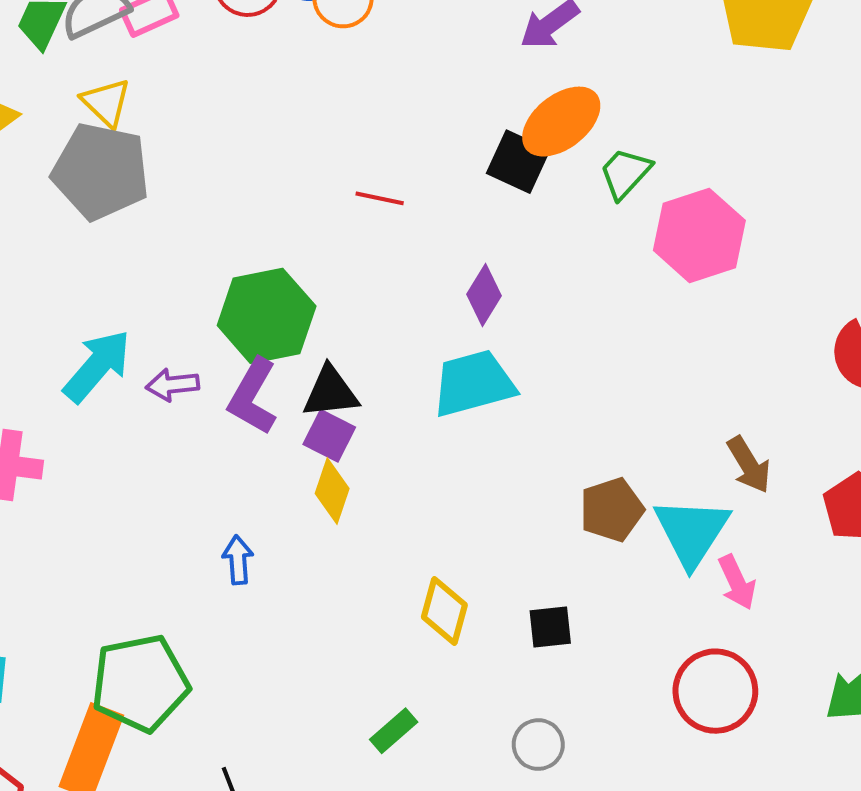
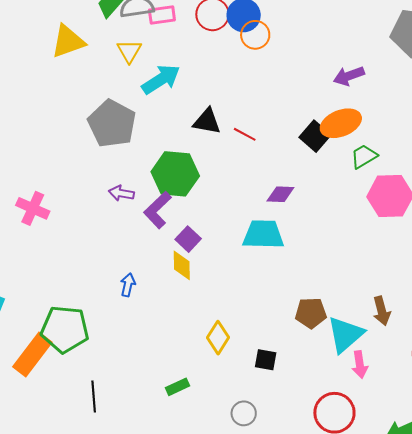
gray pentagon: (101, 171) -> (112, 124), moved
purple diamond: (484, 295) -> (280, 194), turned 44
cyan arrow: (97, 366) -> (161, 79), moved
black triangle: (331, 392) -> (207, 121), moved
yellow diamond: (332, 491) -> (182, 265), turned -36

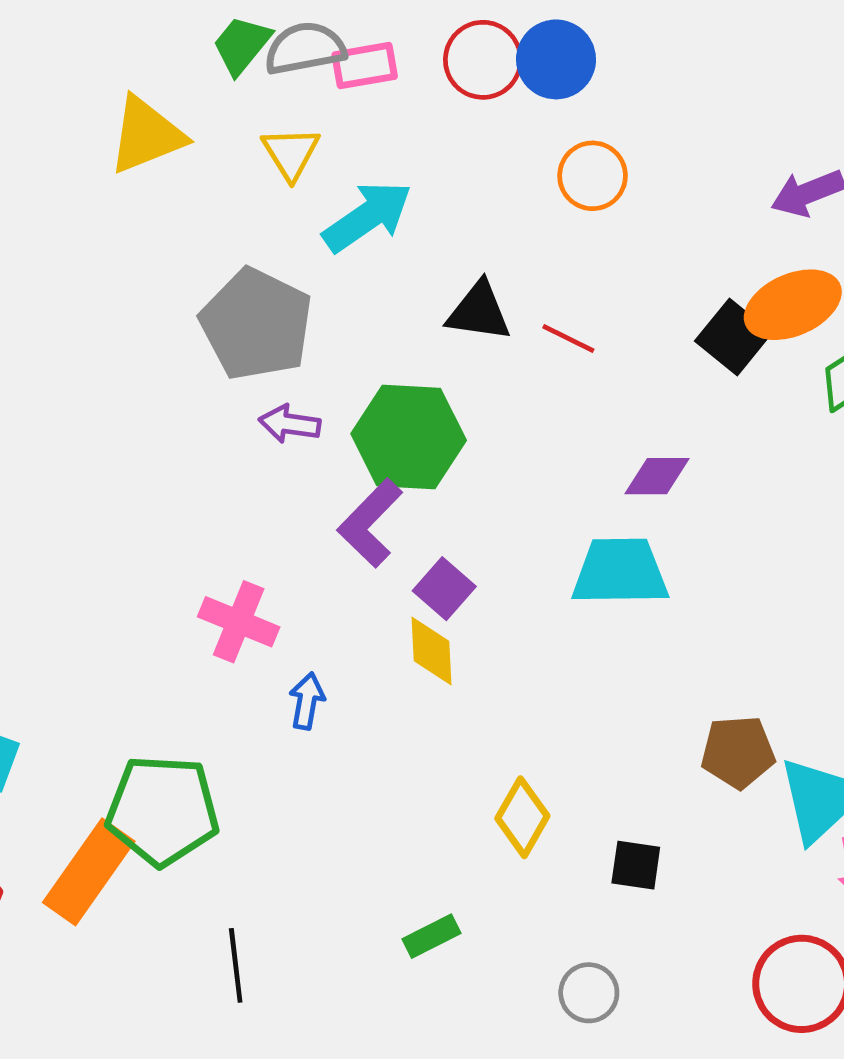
orange circle: (255, 35) -> (593, 176), moved
purple arrow: (121, 193) -> (290, 424), moved
pink cross: (33, 208) -> (239, 622), moved

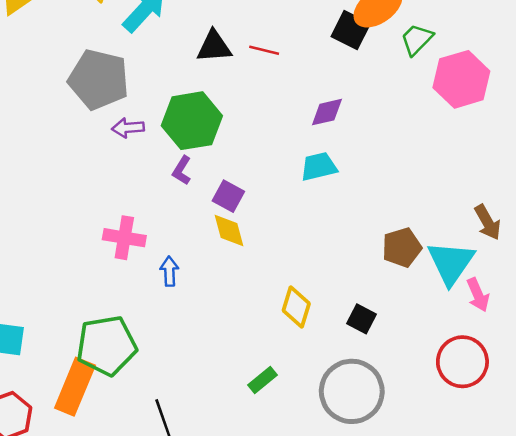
purple L-shape: (370, 523) -> (182, 170), size x0.6
cyan trapezoid: (620, 572) -> (319, 167), size x0.7
black square: (636, 865) -> (361, 319), turned 32
gray circle: (589, 993) -> (352, 391), size x2.0

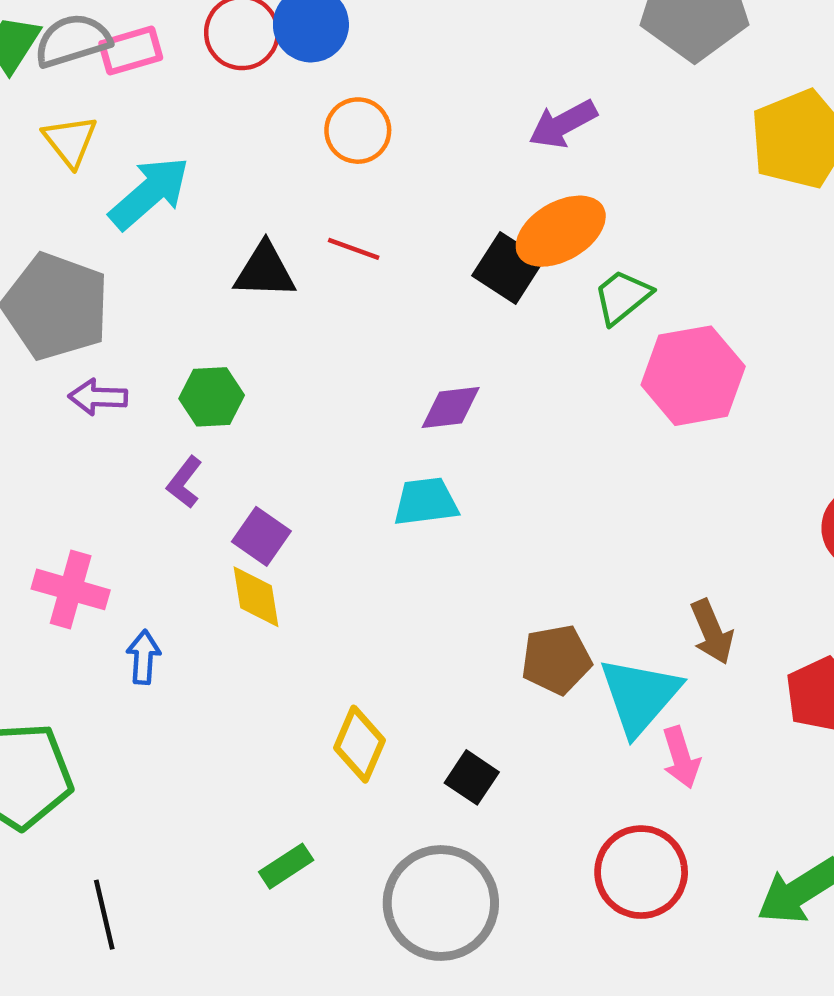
red line: (264, 50) -> (354, 249), moved
green hexagon: (192, 121) -> (212, 397), size x0.6

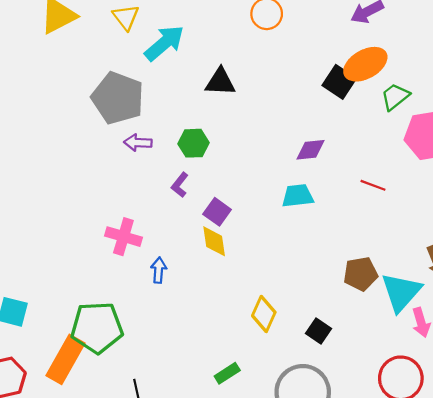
red line: (354, 249) -> (373, 185), moved

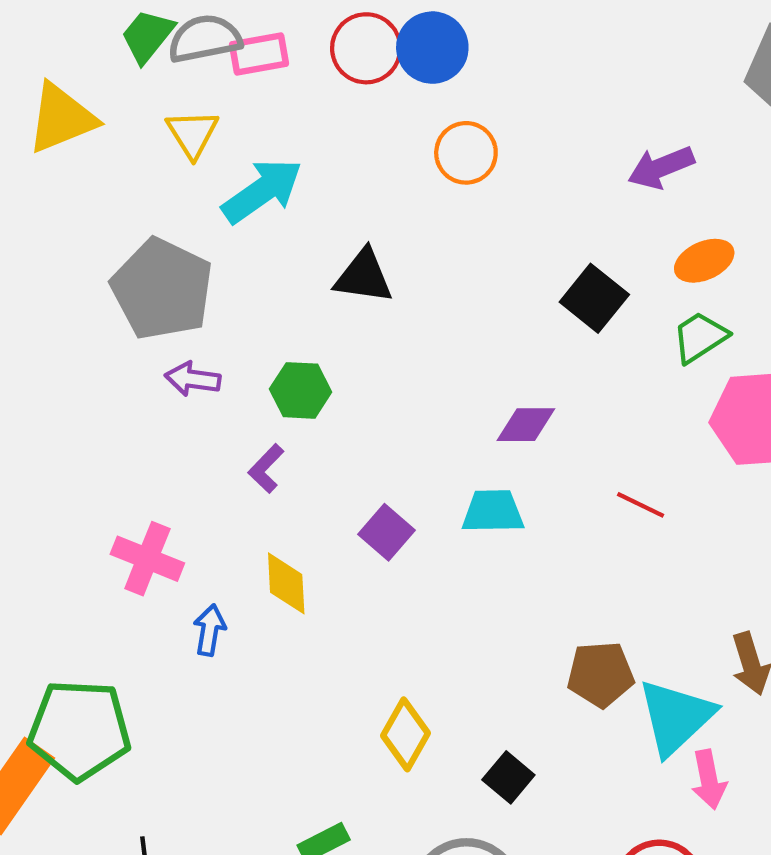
orange ellipse: (365, 64) -> (704, 261), moved, size x0.7
purple square: (217, 212) -> (387, 532), moved
yellow diamond: (214, 241) -> (286, 583), moved

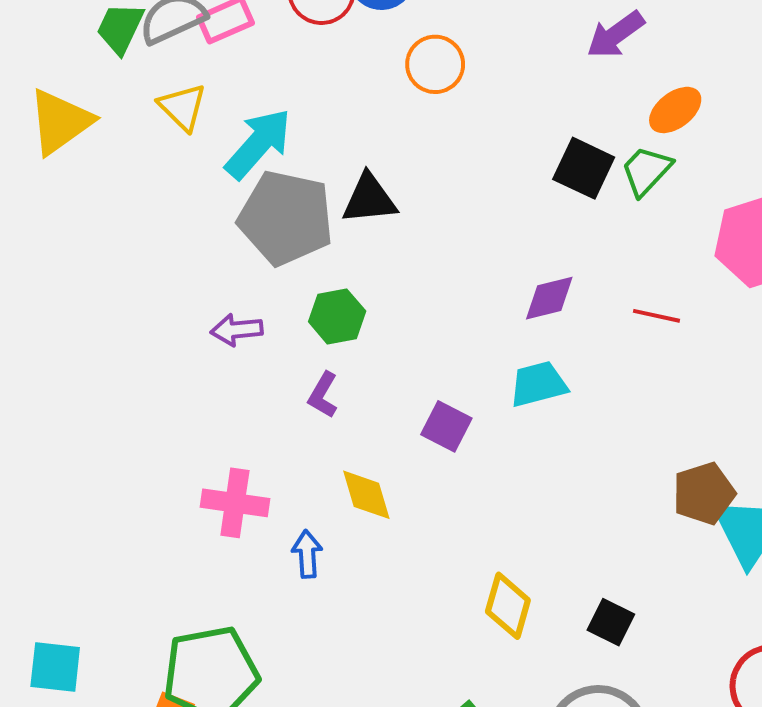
gray pentagon: (162, 289) -> (286, 218), moved
green trapezoid: (700, 337) -> (646, 171), moved
red line: (641, 505) -> (656, 316), moved
brown pentagon: (601, 674) -> (704, 493), moved

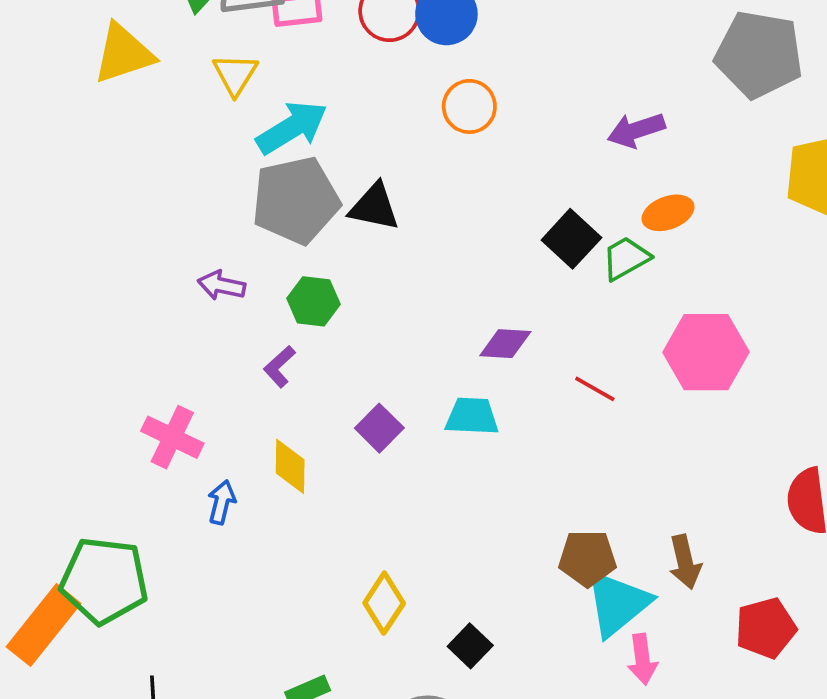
gray pentagon: (286, 218) -> (296, 200), turned 30

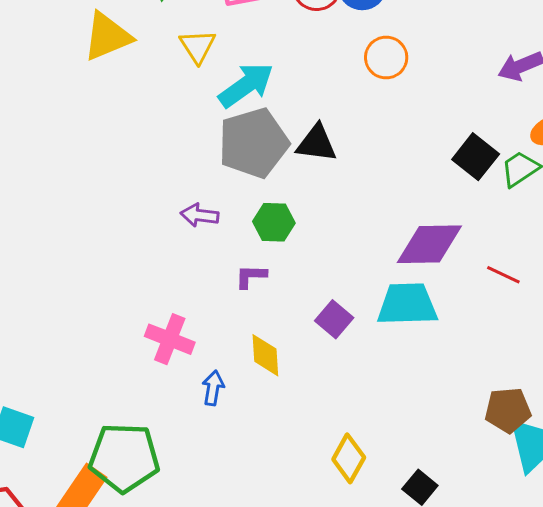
purple diamond: (505, 344) -> (429, 244), size x1.6
purple L-shape: (279, 366) -> (251, 276), turned 48
cyan trapezoid: (472, 416) -> (407, 304), size x1.4

